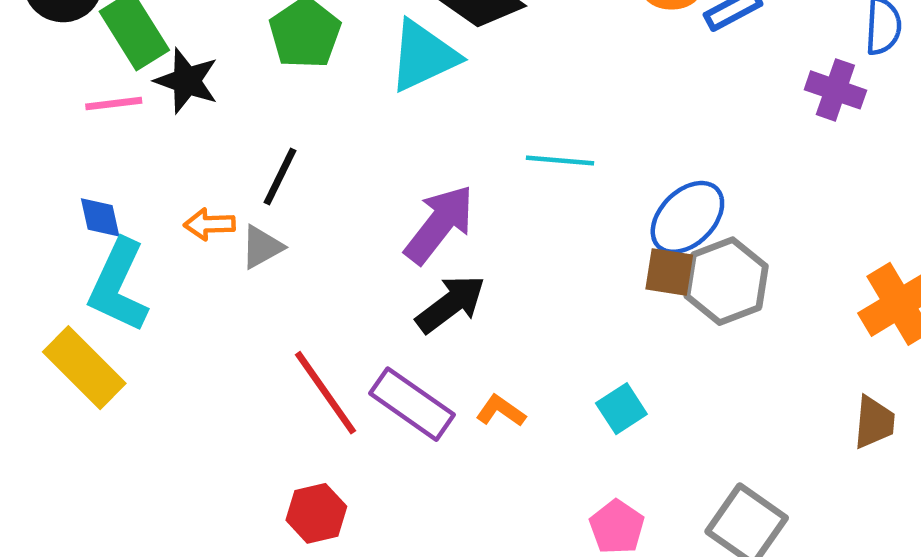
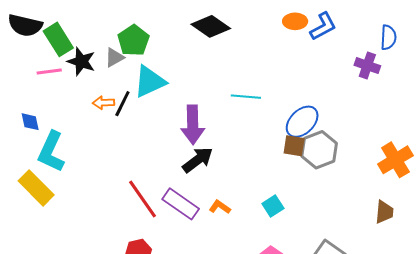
cyan triangle: (423, 56) -> (150, 82), moved
blue diamond: (100, 217) -> (30, 122), moved
orange arrow: (209, 224) -> (103, 103), moved
purple arrow: (439, 224) -> (193, 125), turned 141
gray triangle: (262, 247) -> (114, 57), moved

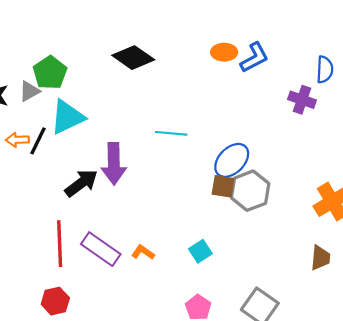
black arrow: (198, 160) -> (81, 183), moved
red line: (143, 199) -> (60, 244), turned 33

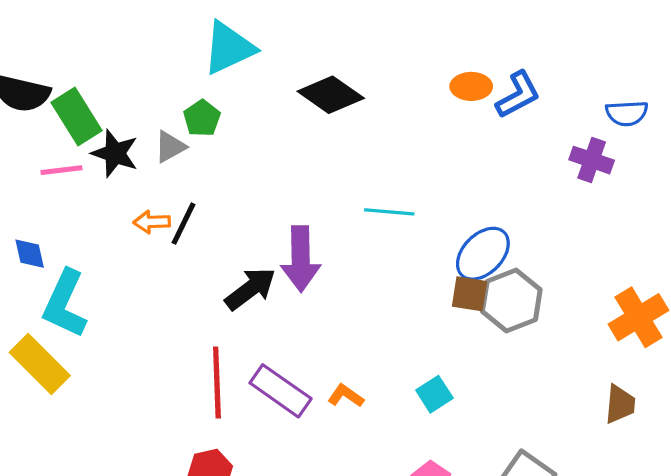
blue semicircle: (325, 69) -> (627, 113), turned 84
green pentagon: (50, 73) -> (202, 118), size x0.7
cyan triangle: (67, 117) -> (229, 48), moved

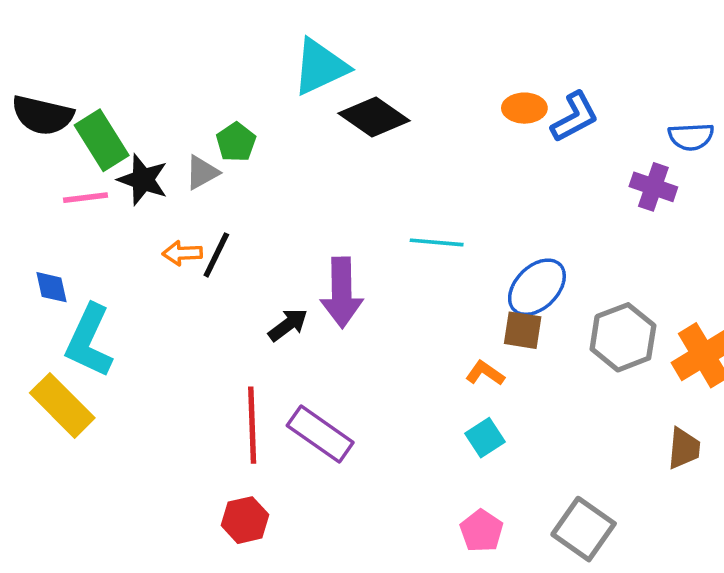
cyan triangle: (229, 48) -> (320, 67), moved
black arrow: (250, 289) -> (288, 325), size x0.7
gray hexagon: (511, 301) -> (623, 337), moved
orange L-shape: (346, 396) -> (485, 373), moved

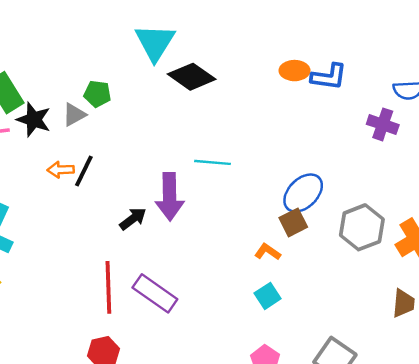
cyan triangle: (320, 67) -> (155, 42), turned -33
blue L-shape: (575, 117) -> (329, 77), turned 36
green pentagon: (236, 142) -> (97, 94), turned -30
cyan line: (437, 242) -> (212, 162), moved
brown square: (523, 330) -> (293, 222), turned -36

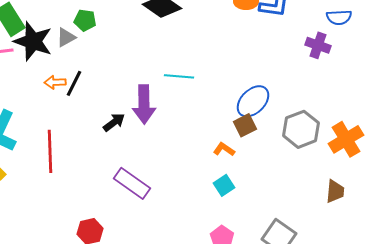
black star: (34, 120) -> (33, 41), size x1.4
red line: (108, 287) -> (50, 151), moved

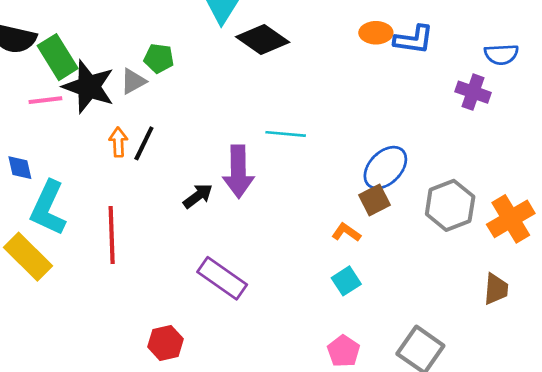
orange arrow: (55, 82) -> (118, 142), turned 90

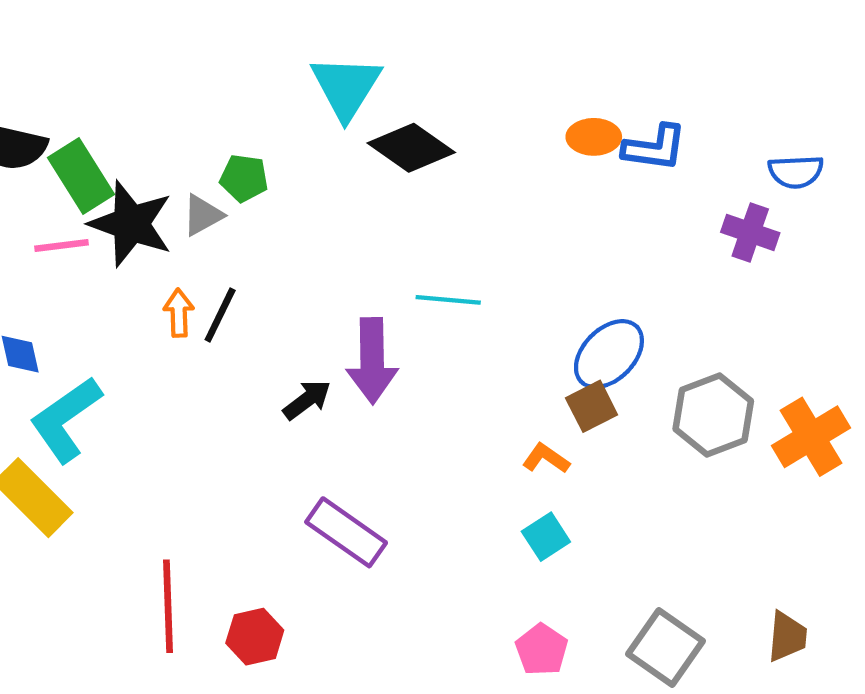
cyan L-shape: (48, 208) -> (66, 419), turned 30
red line: (112, 235) -> (168, 606), moved
brown trapezoid: (496, 289) -> (787, 637), moved

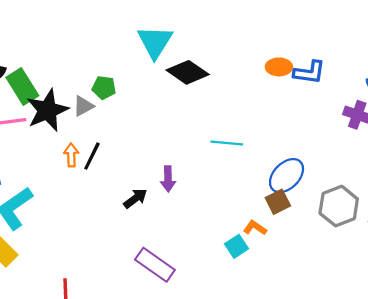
black star: (131, 224) -> (47, 110), turned 30
cyan line: (448, 300) -> (227, 143), moved
purple arrow: (372, 361) -> (168, 179), size x0.6
cyan square: (546, 537) -> (237, 246), moved

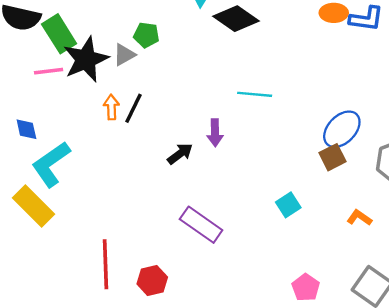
cyan line: (227, 143) -> (255, 94), moved
orange L-shape: (255, 228) -> (359, 218), moved

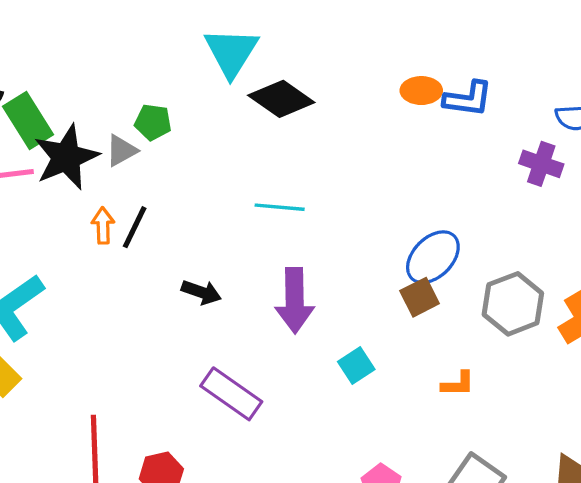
cyan line: (255, 94) -> (280, 207), moved
purple arrow: (215, 133) -> (295, 300), moved, size x1.6
black arrow: (180, 154) -> (201, 292), turned 56
orange L-shape: (359, 218) -> (458, 384), turned 145

